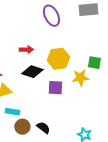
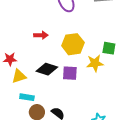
black diamond: (32, 72) -> (47, 69), moved

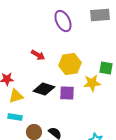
red arrow: (41, 35) -> (38, 55), turned 32
cyan rectangle: (27, 97) -> (15, 117), moved

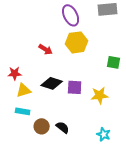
yellow hexagon: (70, 64) -> (77, 42), moved
yellow star: (92, 83) -> (100, 95), moved

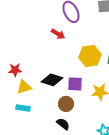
yellow hexagon: (77, 42) -> (90, 56), moved
red arrow: (46, 49) -> (58, 34), moved
brown circle: (42, 126) -> (66, 104), moved

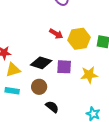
red arrow: (58, 34) -> (56, 34), moved
brown circle: (66, 104) -> (39, 87), moved

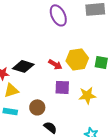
red arrow: (56, 34) -> (55, 64), moved
black diamond: (41, 63) -> (23, 66), moved

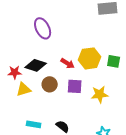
purple ellipse: (58, 15) -> (43, 28), moved
brown circle: (37, 107) -> (50, 84), moved
cyan rectangle: (10, 111) -> (34, 124), moved

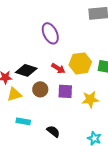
purple ellipse: (43, 28) -> (50, 33), moved
cyan rectangle: (34, 124) -> (23, 121), moved

